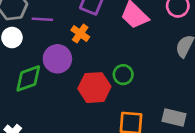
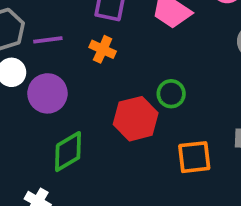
purple circle: (57, 59) -> (47, 93), moved
green diamond: (28, 78) -> (68, 152), moved

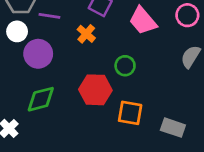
green circle: (171, 94) -> (125, 66), moved
orange square: (194, 157) -> (130, 113), moved

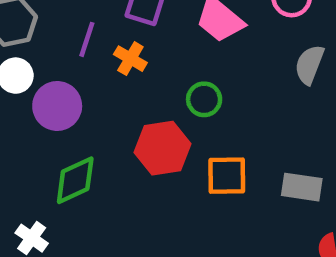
purple line: (49, 16) -> (87, 39), moved, turned -70

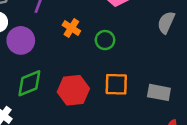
orange cross: (130, 59) -> (71, 28), moved
red hexagon: (163, 148) -> (73, 90), moved

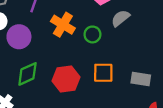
gray semicircle: (166, 23) -> (121, 18), moved, turned 30
orange cross: (71, 28) -> (63, 25), size x1.5

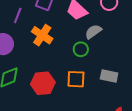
green circle: (92, 34) -> (81, 49), moved
gray rectangle: (141, 79) -> (109, 76), moved

